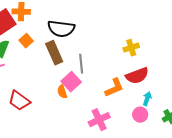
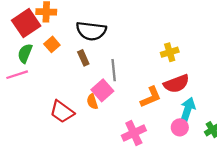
brown rectangle: (54, 53) -> (83, 58), size x0.6
cyan arrow: (147, 99) -> (188, 109), size x1.5
red trapezoid: (19, 101) -> (62, 112), moved

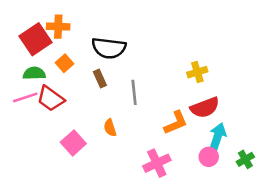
green semicircle: (25, 53) -> (34, 73), turned 66
pink square: (102, 90) -> (73, 143), moved
red trapezoid: (62, 112) -> (51, 99), moved

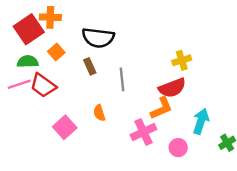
red semicircle: (205, 108) -> (172, 88), moved
pink circle: (209, 157) -> (178, 148), moved
pink cross: (157, 163) -> (143, 132), moved

